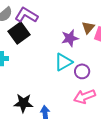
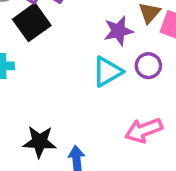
purple circle: (82, 71) -> (148, 66), moved

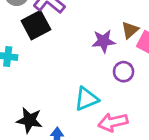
cyan triangle: (107, 72) -> (86, 99), moved

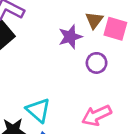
cyan triangle: (86, 99) -> (38, 110), moved, turned -45

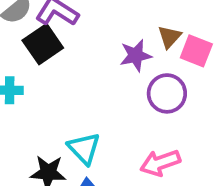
purple circle: (97, 63) -> (167, 93), size x1.4

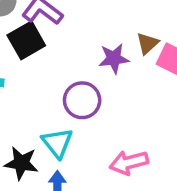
purple circle: (167, 93) -> (82, 100), moved

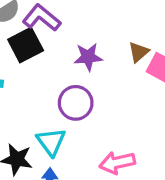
purple star: (114, 58) -> (88, 57), moved

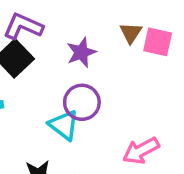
cyan triangle: (51, 142) -> (64, 125), moved

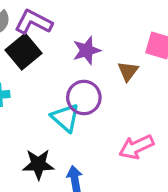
brown triangle: (131, 33) -> (128, 71), moved

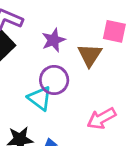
brown triangle: (128, 71) -> (90, 55), size x1.4

